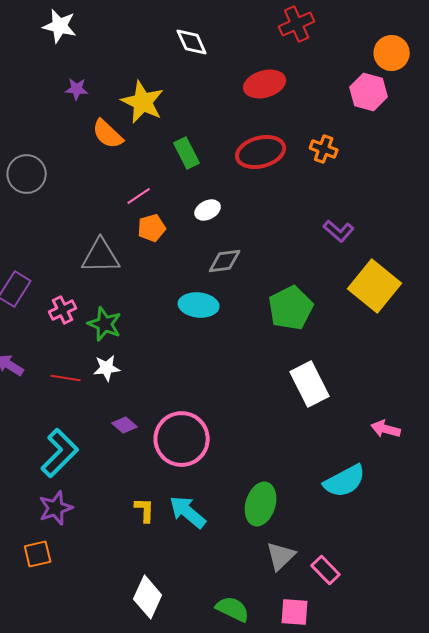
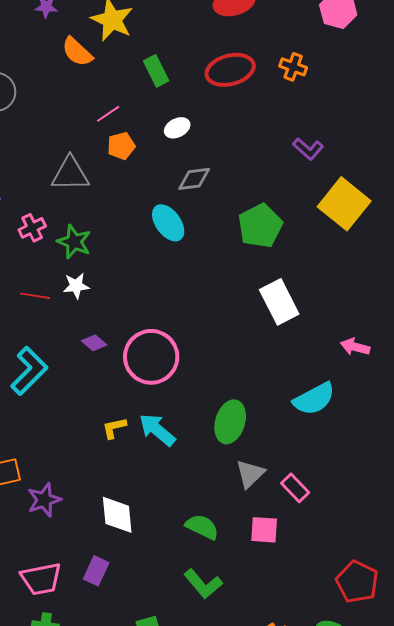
cyan ellipse: (199, 305) -> (168, 223), turned 48
purple star: (56, 508) -> (44, 500), moved
yellow L-shape: (145, 510) -> (114, 428), turned -104
white diamond: (148, 597) -> (117, 515), turned -30

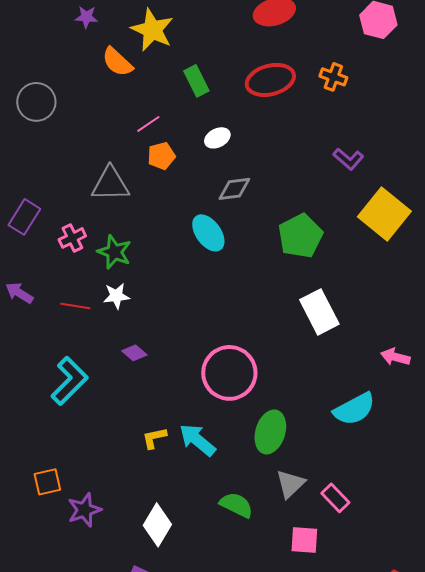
pink circle: (151, 357) -> (229, 373), moved
white diamond: (117, 515) -> (157, 525), turned 36
green semicircle: (202, 527) -> (236, 505), moved

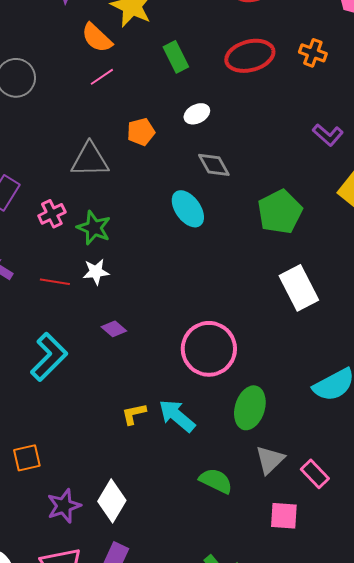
pink line: (148, 124) -> (102, 77), moved
gray diamond: (234, 189) -> (214, 165), turned 68
purple star: (84, 510) -> (64, 506), moved
white diamond: (157, 525) -> (112, 501), moved

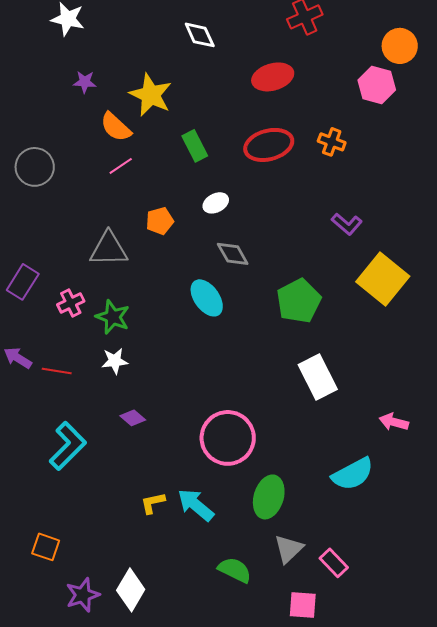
red line: (55, 282) -> (57, 371), moved
orange square: (27, 458) -> (46, 547), turned 32

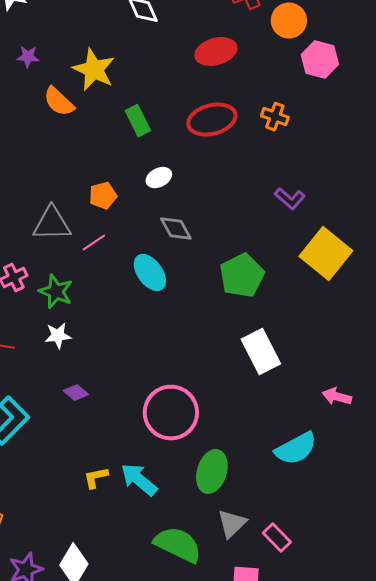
orange circle: (400, 46) -> (289, 21), moved
pink line: (121, 166) -> (94, 243), moved
green semicircle: (235, 570) -> (178, 545), size x1.4

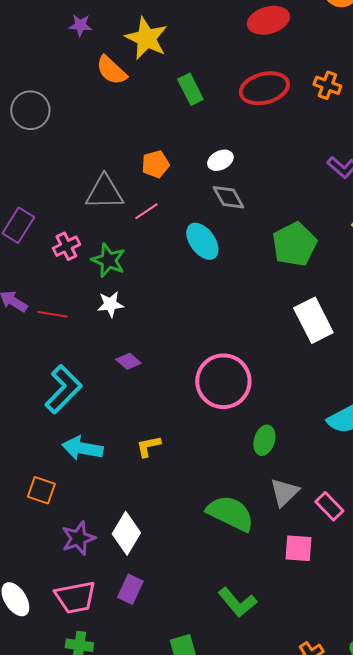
white ellipse: (159, 178) -> (220, 160), moved
green ellipse: (212, 472) -> (264, 440), size x0.7
cyan arrow: (139, 480) -> (82, 448), moved, turned -30

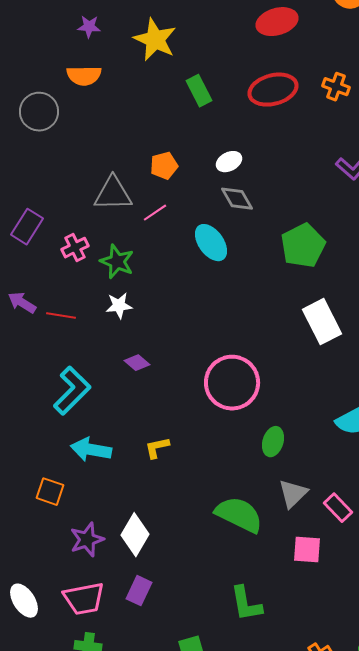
orange semicircle: (111, 70) -> (84, 76), moved, turned -44
green L-shape: (237, 602) -> (246, 604), turned 30

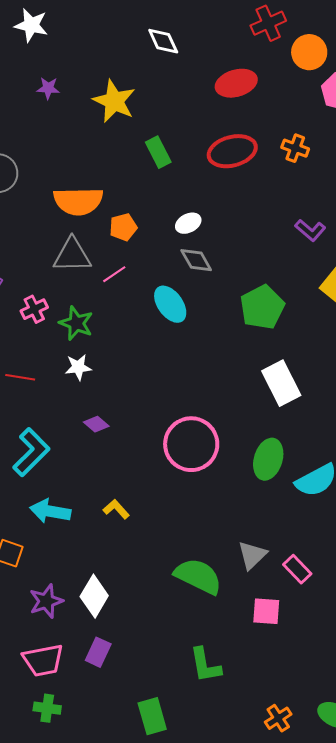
orange semicircle: (84, 76) -> (78, 201), moved, size x1.4
green ellipse: (273, 442) -> (268, 459), moved, size x1.4
yellow L-shape: (157, 448) -> (116, 509), turned 60

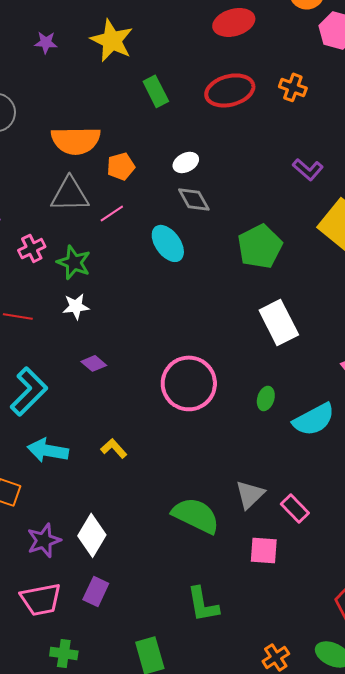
purple star: (48, 88) -> (46, 42), moved
green ellipse: (268, 459) -> (266, 398), size x0.6
green cross: (47, 708) -> (64, 653), moved

